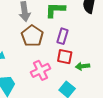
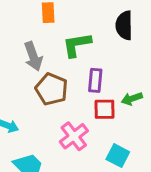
green arrow: (82, 66) -> (132, 99), moved

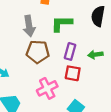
brown pentagon: (52, 89) -> (38, 52), turned -30
green arrow: (132, 99) -> (95, 55), moved

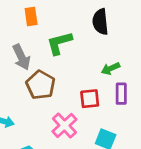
purple rectangle: (70, 51) -> (121, 94), moved
brown pentagon: (38, 52) -> (41, 85), turned -30

